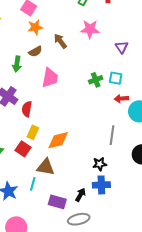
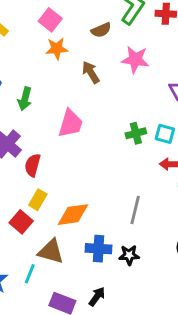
brown semicircle: (35, 51) -> (101, 30), moved
gray line: (112, 135) -> (135, 210), moved
blue cross: (101, 185) -> (99, 249), moved

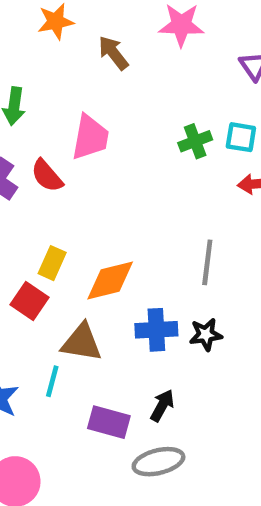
red semicircle: (33, 165) -> (47, 176), moved, turned -50

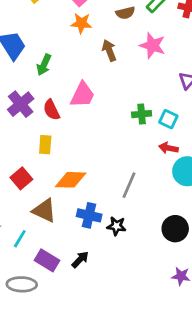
yellow rectangle: (52, 263) -> (45, 145), moved, turned -36
cyan line: (52, 381) -> (20, 239), moved
gray ellipse: (158, 462) -> (22, 284), moved

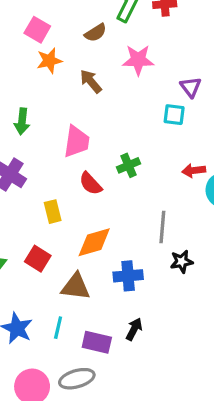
red semicircle: (51, 110) -> (91, 184), moved
green cross: (142, 114) -> (129, 165), moved
cyan square: (168, 119) -> (174, 115), moved
black star: (116, 226) -> (182, 262), moved

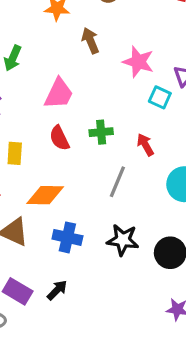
pink star: (138, 60) -> (138, 62), moved
red arrow: (194, 170) -> (145, 145), moved, turned 50
gray line: (162, 227) -> (117, 182), moved
black star: (182, 262) -> (123, 240), size x1.4

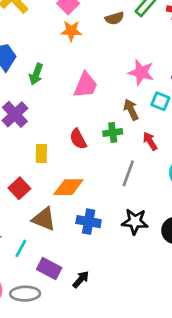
brown arrow: (90, 41) -> (131, 110), moved
pink trapezoid: (59, 94) -> (86, 85), moved
black arrow: (57, 290) -> (81, 279), moved

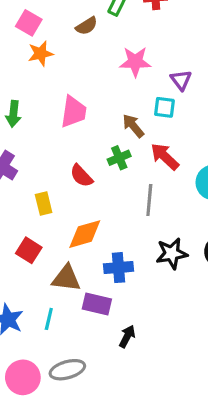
pink star: (141, 72) -> (135, 62), moved
red arrow: (150, 141) -> (165, 156), size x1.4
purple rectangle: (49, 268) -> (97, 304), moved

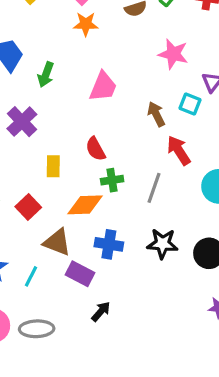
green cross: (119, 158) -> (112, 180), moved

